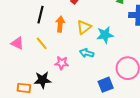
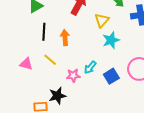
yellow triangle: (84, 27) -> (102, 20), moved
cyan arrow: (87, 53) -> (90, 67), moved, turned -56
blue square: (106, 85) -> (111, 76), moved

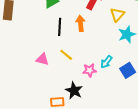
orange arrow: (65, 38) -> (81, 23), moved
black star: (57, 96) -> (74, 91), turned -30

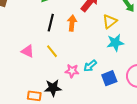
black star: (74, 91) -> (53, 88), turned 30

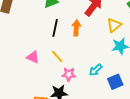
pink star: (72, 71) -> (69, 74), moved

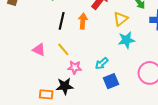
blue square: (115, 82) -> (111, 81), moved

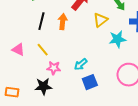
cyan star: (126, 40) -> (117, 39), moved
orange rectangle: (46, 94) -> (12, 92), moved

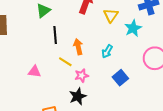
orange arrow: (63, 22) -> (78, 47), moved
pink triangle: (18, 50) -> (34, 72), moved
cyan arrow: (81, 64) -> (107, 51), moved

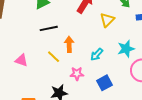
cyan star: (133, 28) -> (126, 49), moved
black line: (55, 35) -> (49, 28), turned 72
pink star: (82, 76) -> (77, 74), moved

